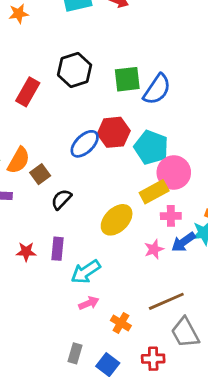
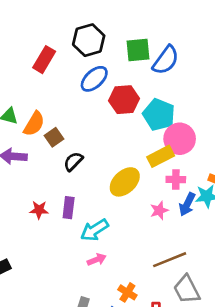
blue ellipse: (85, 144) -> (94, 79), moved
blue arrow: (183, 242) -> (187, 204), turned -30
orange cross: (121, 323) -> (127, 292), moved

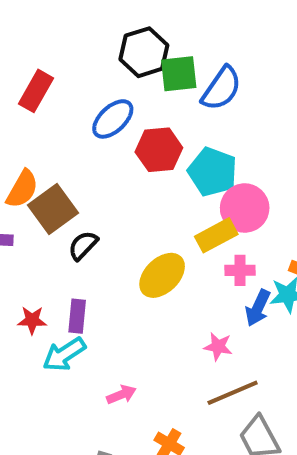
black hexagon: (89, 40) -> (144, 52), moved
brown square: (54, 137) -> (53, 209), size x1.6
pink star: (159, 210) -> (218, 347), moved, turned 30
cyan arrow: (95, 230) -> (64, 354), moved

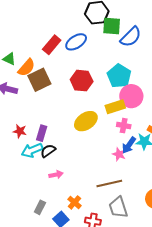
red rectangle: (36, 91) -> (52, 45), moved
red hexagon: (159, 150) -> (82, 81), moved
black semicircle: (83, 245) -> (48, 151), moved
pink star: (218, 347) -> (119, 154), moved

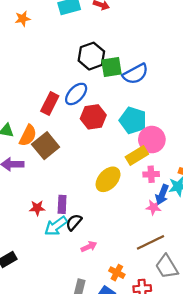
blue semicircle: (131, 37) -> (135, 74), turned 30
red hexagon: (82, 81) -> (93, 117), moved

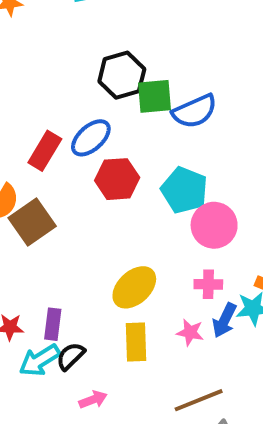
yellow rectangle: (137, 156) -> (136, 342), moved, turned -65
pink star: (154, 207) -> (190, 332), moved

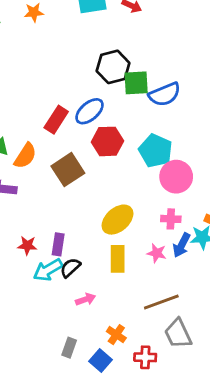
brown square: (32, 222) -> (68, 170), moved

